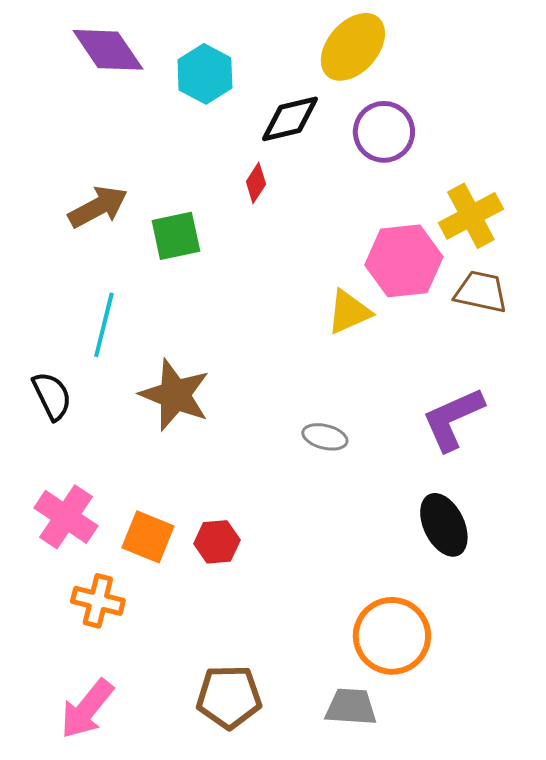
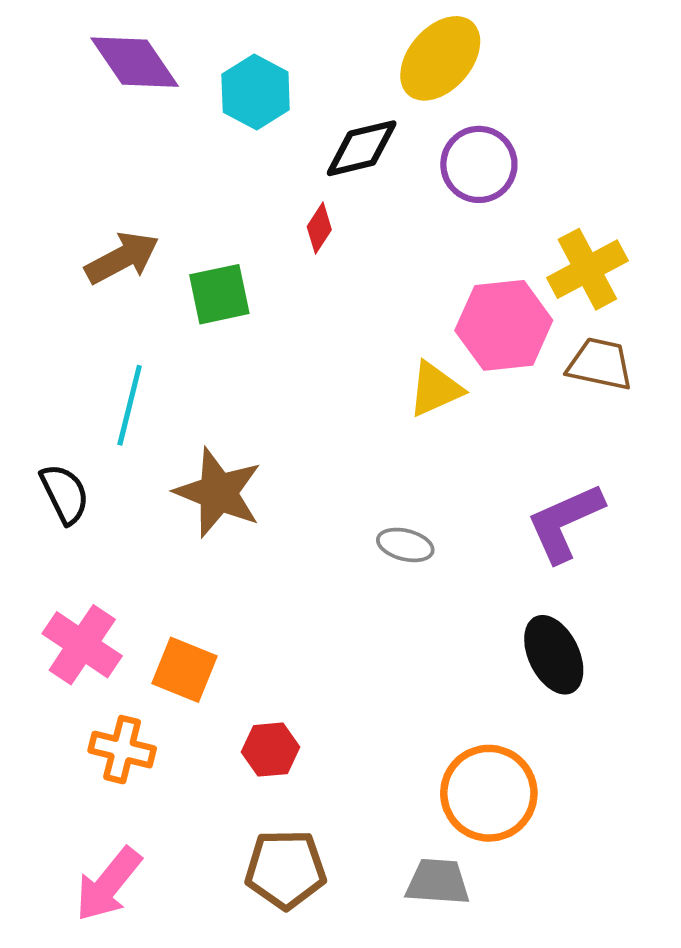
red hexagon: (217, 542) -> (271, 750), moved

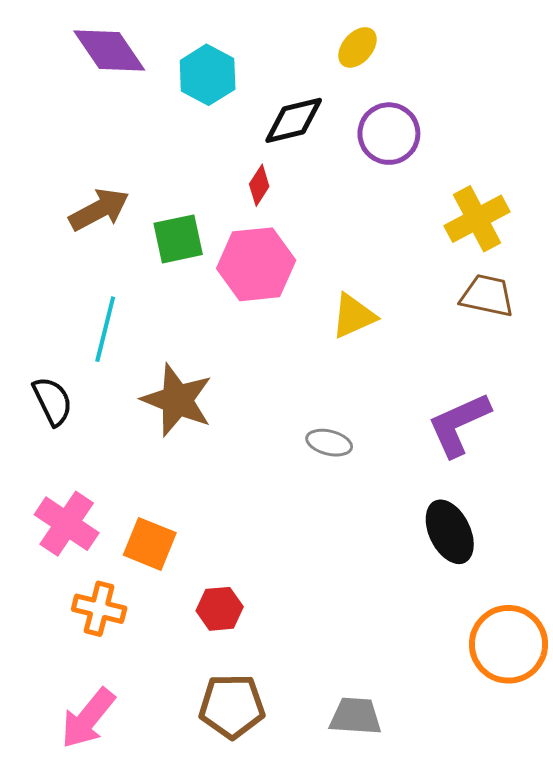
yellow ellipse: (440, 58) -> (357, 47), size x0.6
pink hexagon: (504, 325) -> (256, 264), moved
orange circle: (489, 793) -> (508, 644), moved

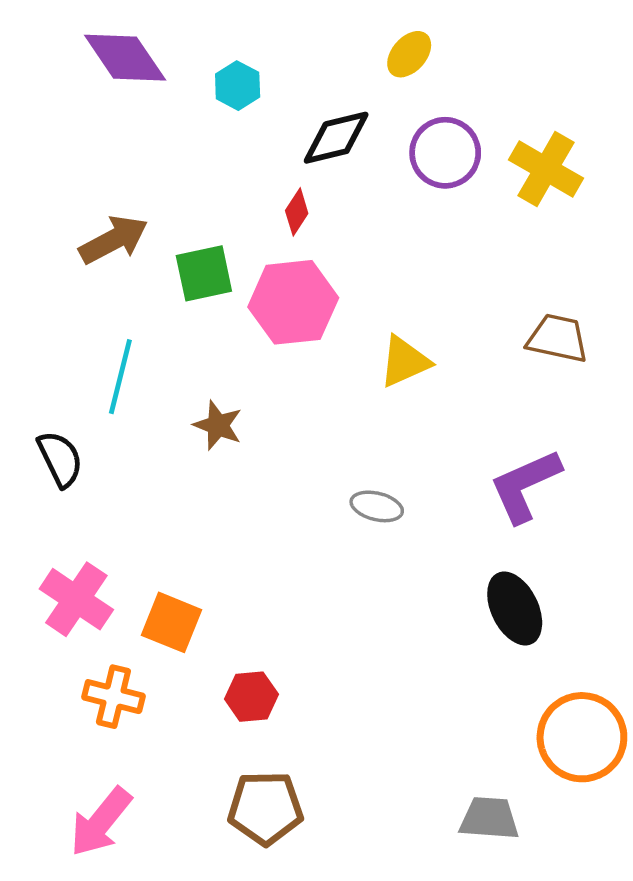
cyan hexagon: (208, 75) -> (238, 86), size x0.7
yellow cross: (477, 219) -> (546, 169), moved, turned -32
brown star: (177, 400) -> (218, 425), moved, size x0.6
gray trapezoid: (355, 716) -> (489, 818), moved

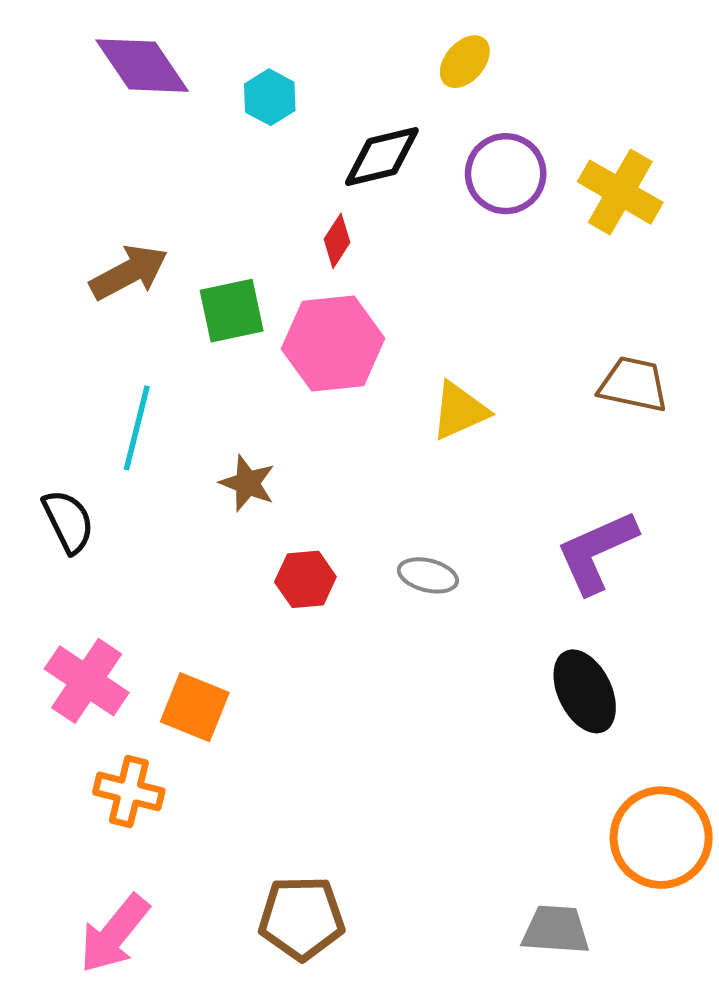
red hexagon: (251, 697) -> (305, 579), moved

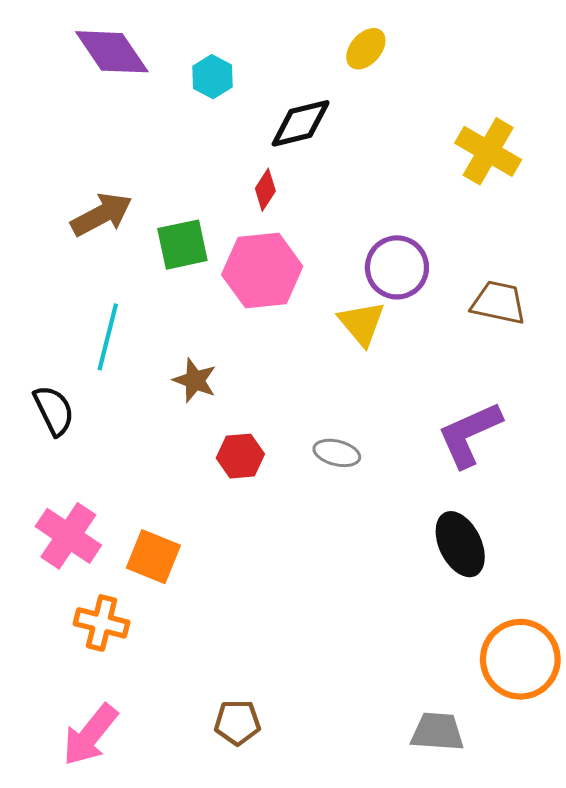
purple circle: (506, 174) -> (397, 267), moved
yellow triangle: (460, 411) -> (362, 323), turned -46
brown pentagon: (301, 918) -> (237, 722), size x0.7

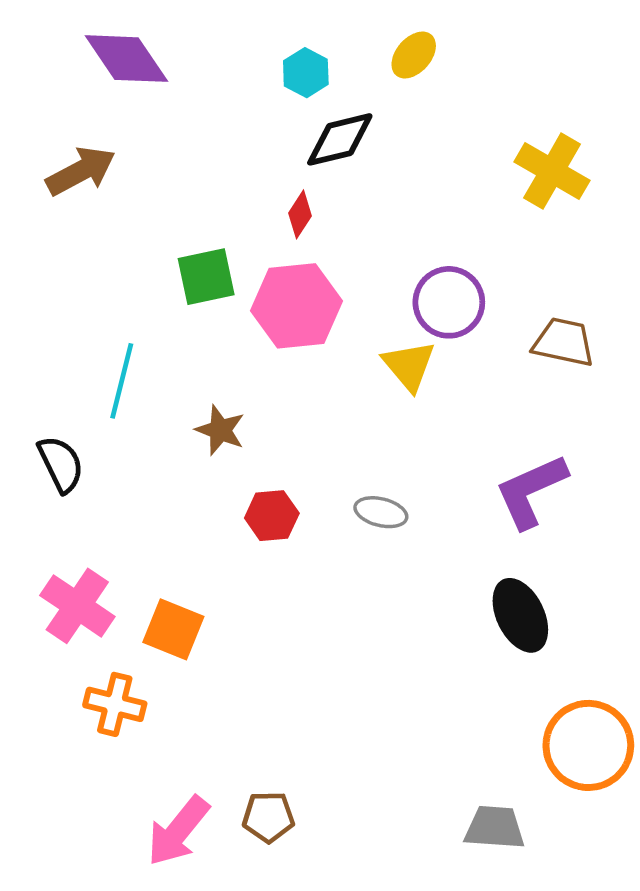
cyan hexagon: (212, 77) -> (306, 73), moved
brown arrow: (102, 215) -> (81, 171), moved
pink arrow: (90, 735) -> (178, 831), moved

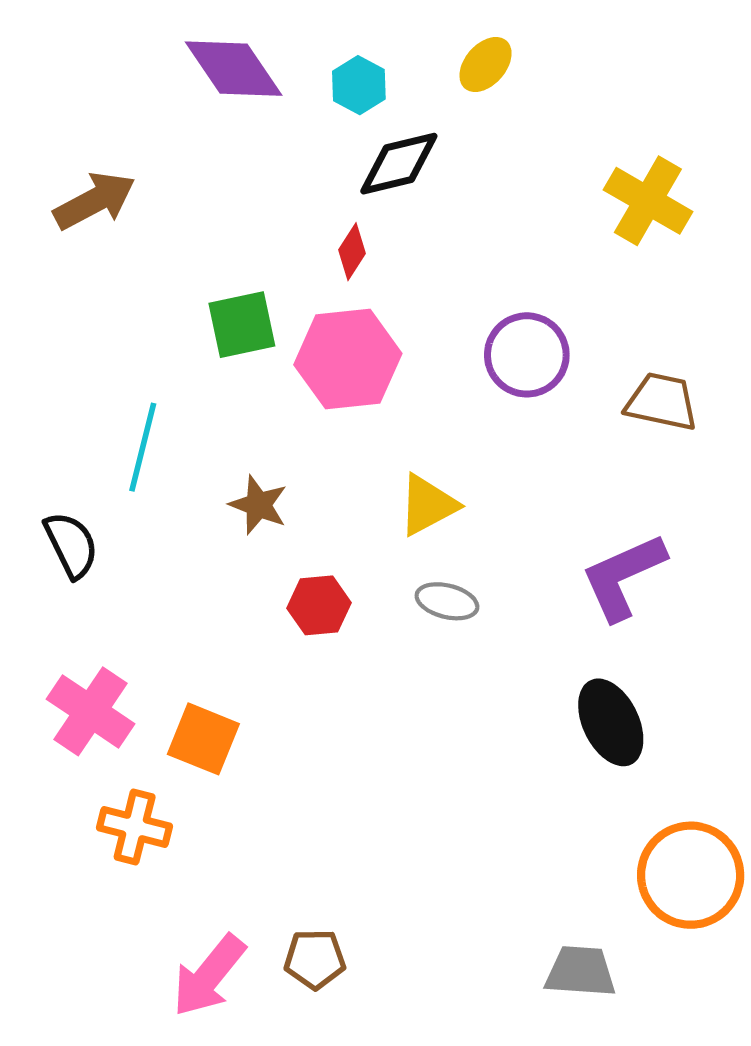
purple diamond: (127, 59) -> (234, 69), moved
yellow triangle: (409, 366) -> (428, 505), moved, turned 42

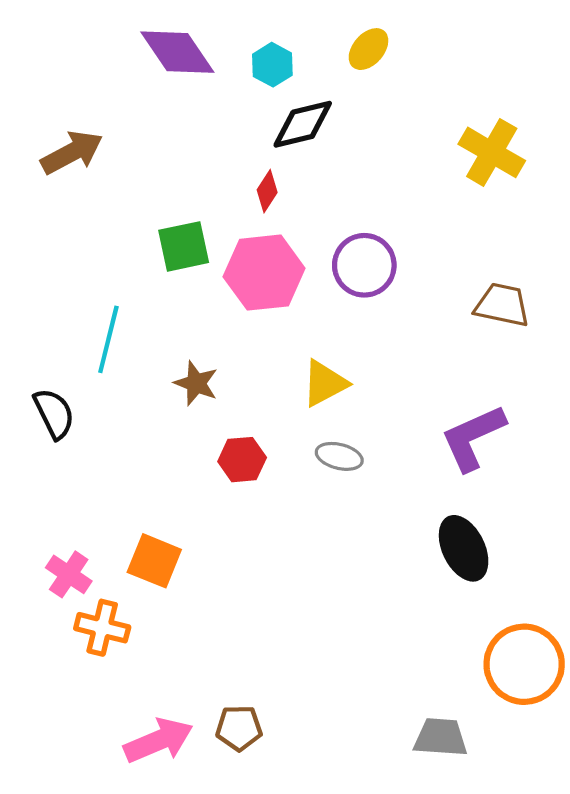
purple circle: (527, 355) -> (364, 265), moved
pink cross: (90, 711) -> (69, 574), moved, size x0.7
pink arrow: (209, 976) -> (159, 741), turned -152

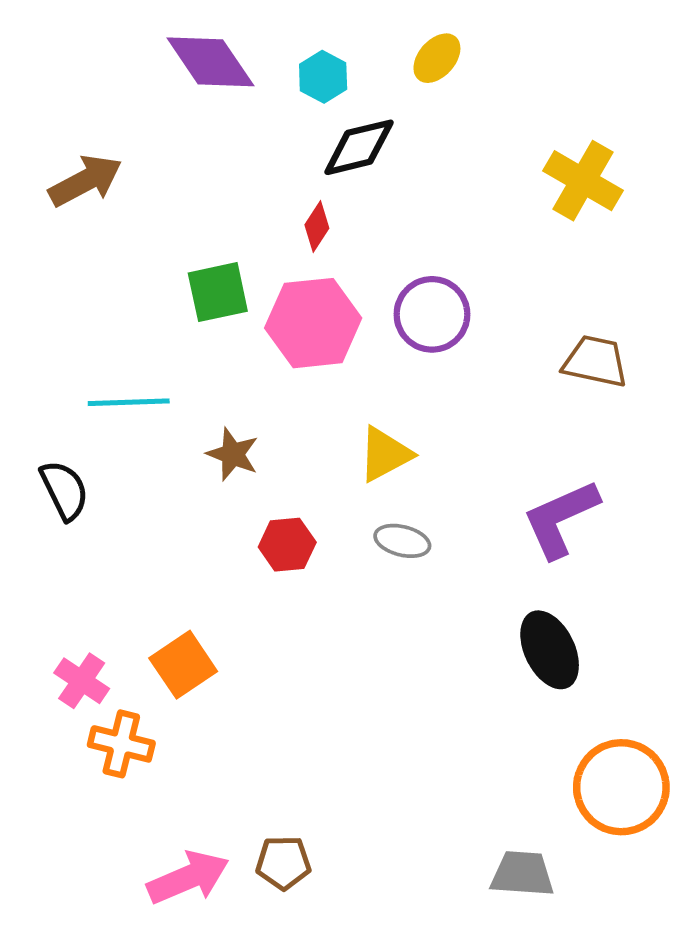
cyan line: (108, 339) -> (129, 402), turned 74
orange square: (154, 561) -> (183, 665), turned 34

